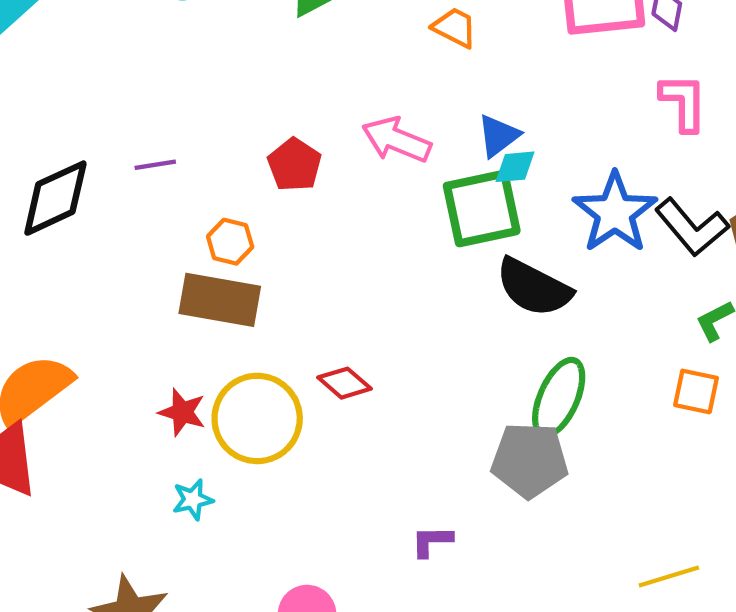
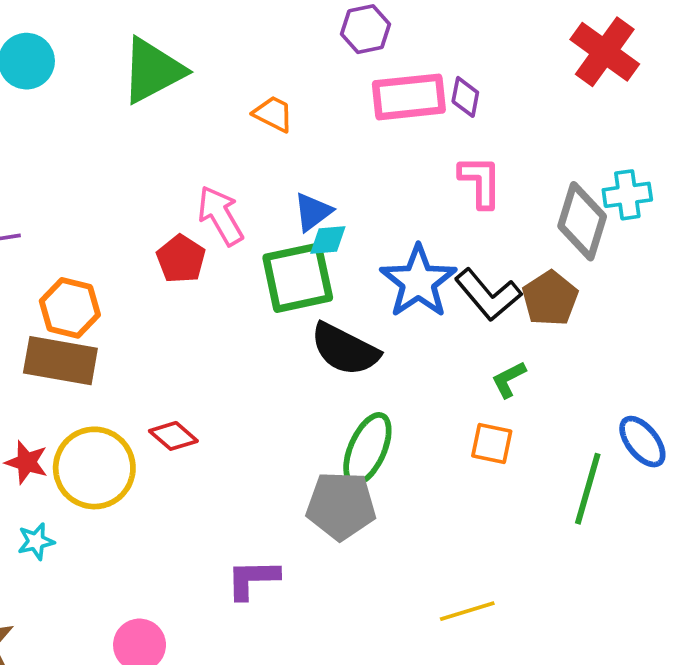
pink arrow: (396, 140) -> (221, 216), turned 38
red pentagon: (295, 165) -> (181, 259), moved
orange hexagon: (230, 242) -> (70, 308), size x1.4
purple L-shape: (432, 541) -> (253, 579), size x1.4

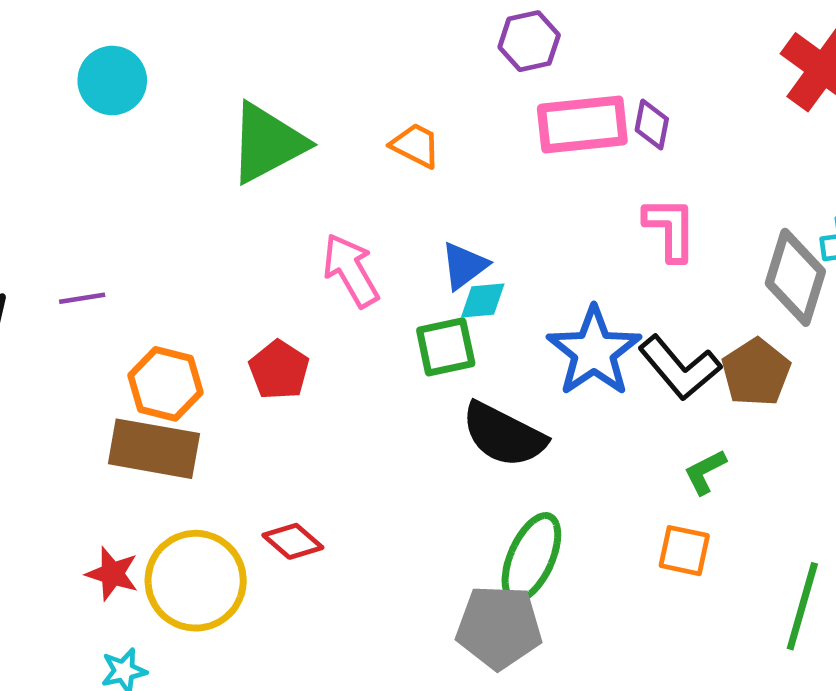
green triangle: (153, 71) -> (267, 143), moved
red pentagon: (181, 259) -> (279, 370), moved
green square: (298, 278) -> (446, 347), size x0.7

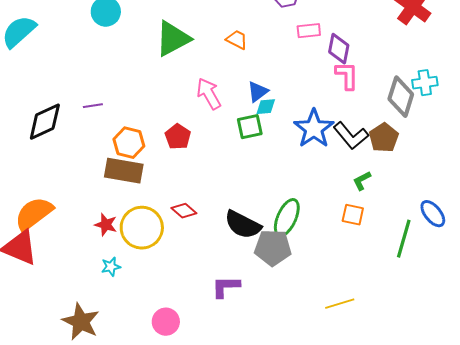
pink rectangle: (582, 124) -> (309, 31), size x0.6
purple diamond: (652, 124) -> (339, 49), moved, size x1.4
black semicircle: (504, 435) -> (243, 225), moved

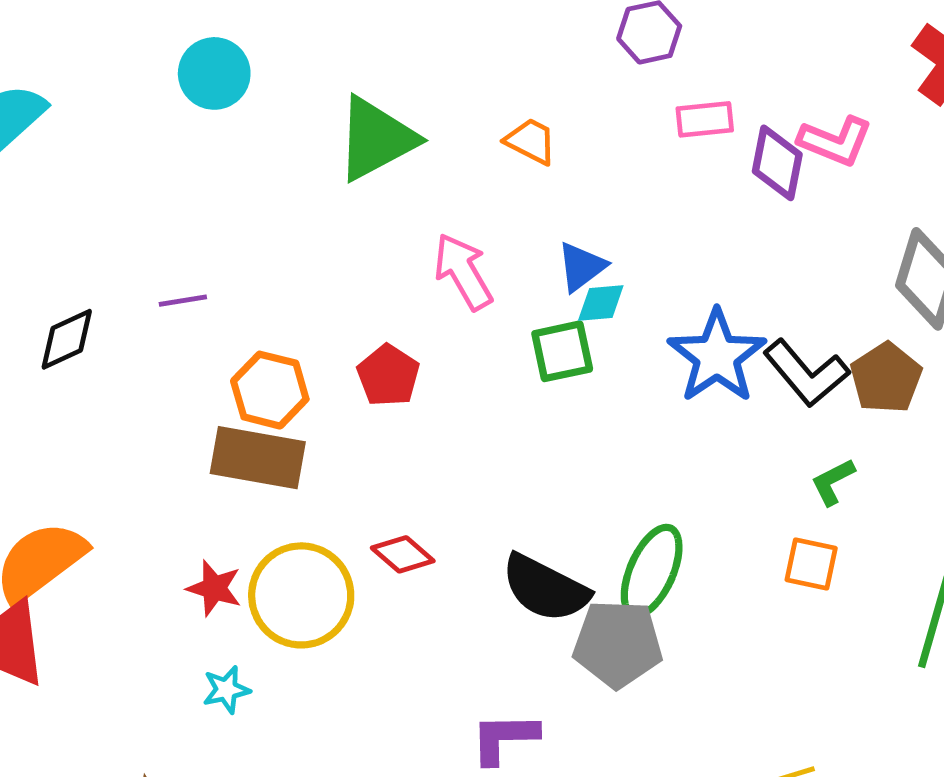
pink L-shape: (347, 76) -> (835, 141), moved, turned 112
black diamond: (45, 122) -> (67, 339), size x0.7

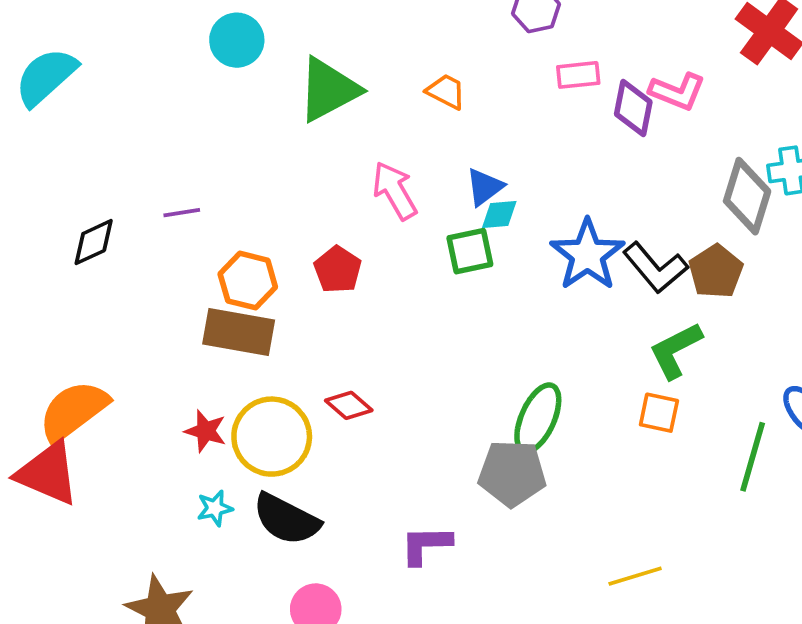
cyan circle: (214, 73) -> (237, 40), moved
green L-shape: (833, 482) -> (675, 350), size x1.6
black semicircle: (545, 588) -> (286, 519), moved

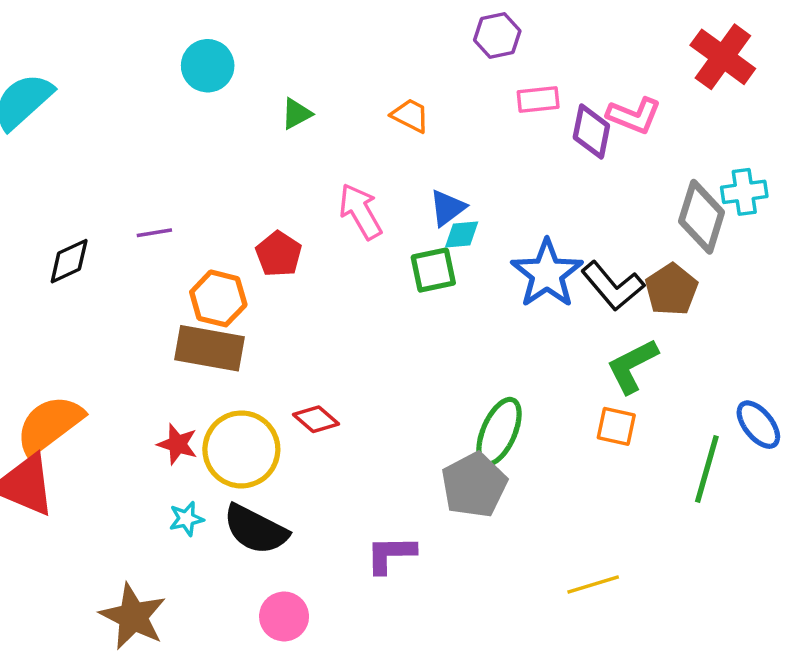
green triangle: (329, 90) -> (296, 114), size x0.5
red pentagon: (338, 270) -> (279, 254), moved
gray pentagon: (512, 473) -> (474, 485), turned -30

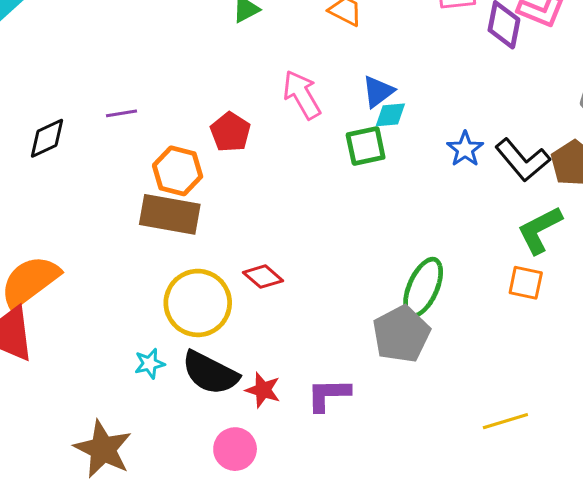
blue star: (547, 274) -> (465, 149), size x0.6
red star: (177, 444) -> (263, 390), moved

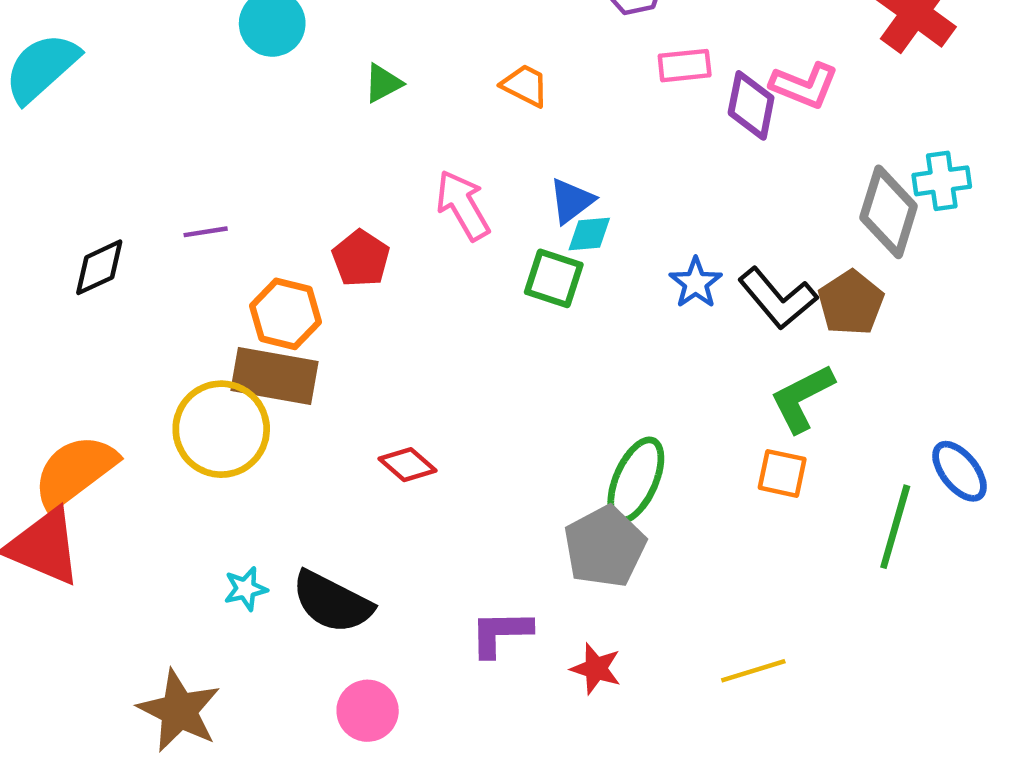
green square: (366, 146) -> (554, 278), turned 30
yellow circle: (198, 303) -> (221, 429), moved
red star: (263, 390) -> (596, 669), moved

